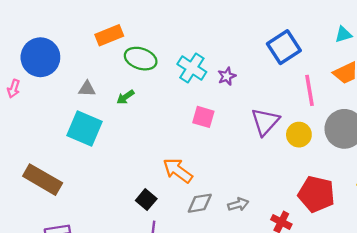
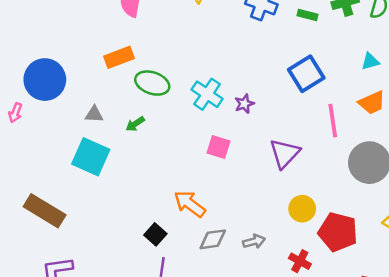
yellow circle: (299, 135) -> (302, 209), moved

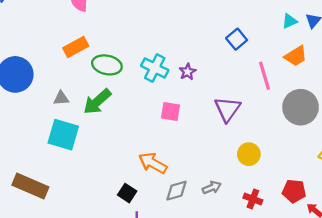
blue square: (306, 74) -> (237, 39), size x0.7
green arrow: (135, 124) -> (97, 102), size x1.8
red pentagon: (338, 232) -> (294, 191), moved, size x0.7

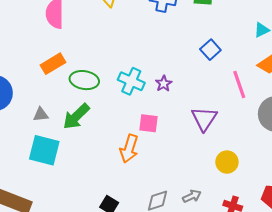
orange arrow: (153, 163) -> (129, 149), moved, turned -100

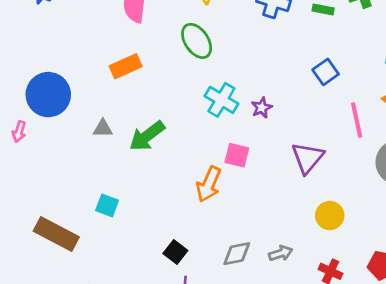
green ellipse: (84, 80) -> (197, 41), moved, turned 40
cyan square: (44, 150) -> (107, 205), moved, size x0.6

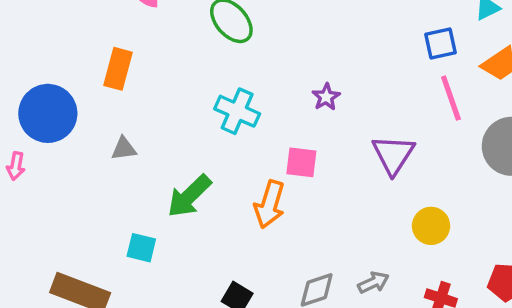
orange rectangle: (126, 66) -> (118, 69), moved, turned -44
blue square: (326, 72) -> (440, 44), moved, turned 30
cyan cross: (221, 100) -> (237, 111), moved
green arrow: (147, 136) -> (189, 196), moved

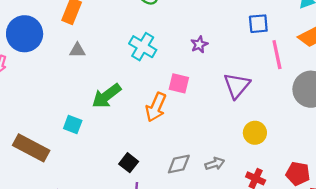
blue square: (440, 44) -> (258, 24), moved
gray triangle: (124, 149) -> (77, 50), moved

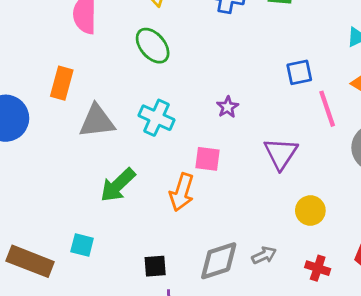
gray triangle: (77, 50) -> (97, 121), moved, size x1.8
cyan square: (73, 124) -> (82, 245), moved
black square: (129, 163) -> (155, 266), turned -36
gray diamond: (179, 164) -> (219, 261), size x1.4

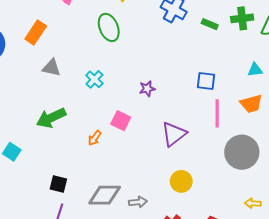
cyan cross: (157, 118) -> (94, 79), size x0.7
gray triangle: (97, 121) -> (51, 68), size x0.7
orange arrow: (182, 192) -> (95, 138), size x0.6

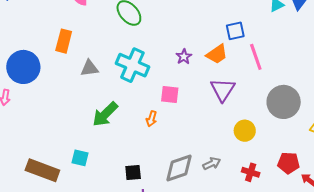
cyan cross: (94, 79) -> (133, 65), size x1.8
orange trapezoid: (251, 104) -> (217, 54), moved
gray circle: (242, 152) -> (284, 102), moved

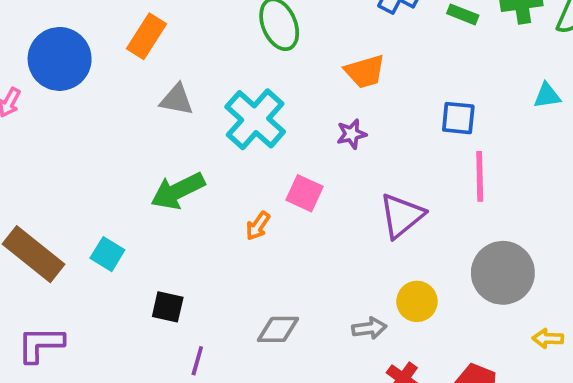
orange trapezoid: (217, 54) -> (365, 72), moved
gray arrow: (212, 164) -> (369, 328), moved
gray diamond: (179, 168) -> (278, 329), size x0.7
black square: (133, 172) -> (168, 307), moved

